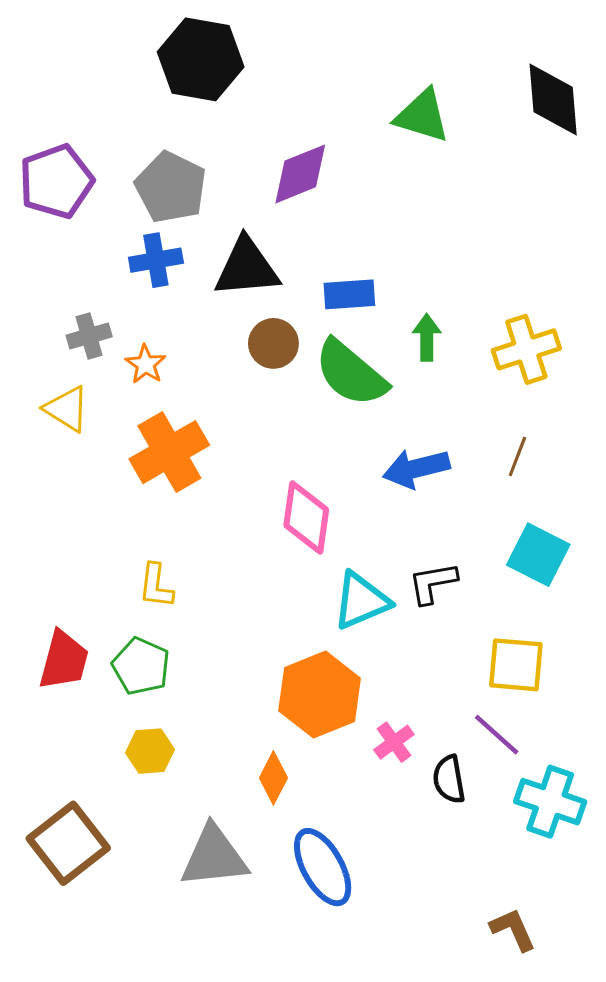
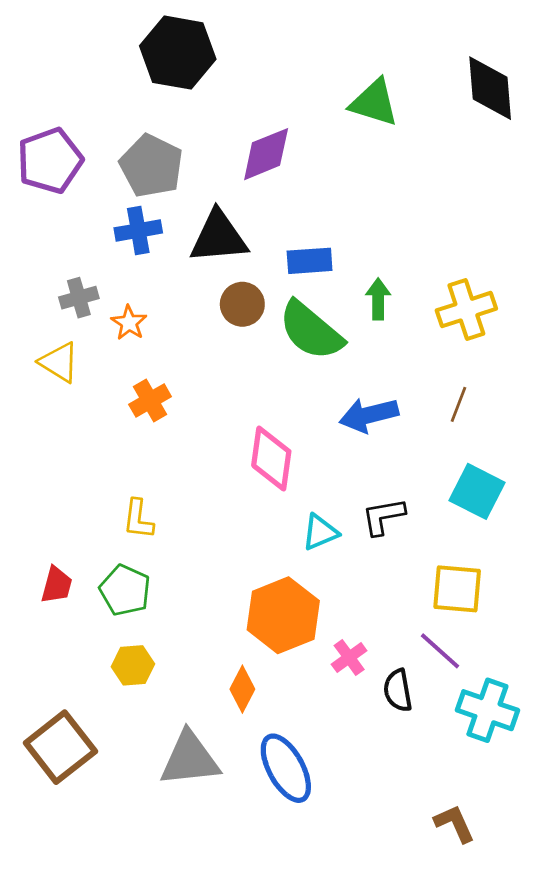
orange cross: (169, 452) -> (150, 400), size x0.6
cyan triangle: (361, 601) -> (320, 532), size x0.7
red trapezoid: (64, 660) -> (57, 585), size x0.7

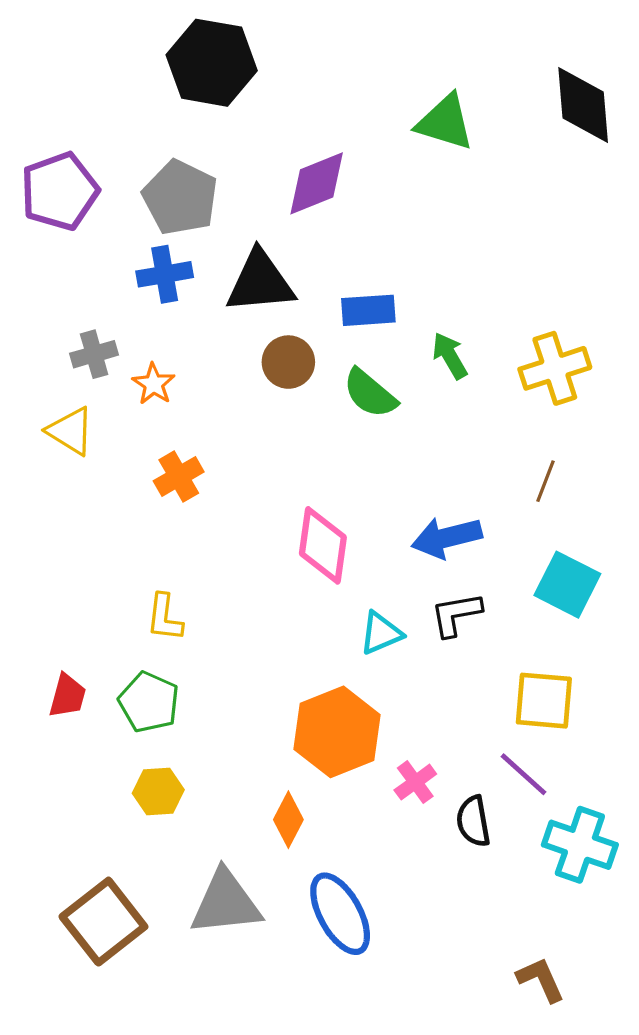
green arrow: (378, 299) -> (450, 356), turned -30
green semicircle: (311, 331) -> (370, 393), size x0.7
blue arrow: (369, 415) -> (447, 538), moved
brown square: (60, 747) -> (103, 922), moved

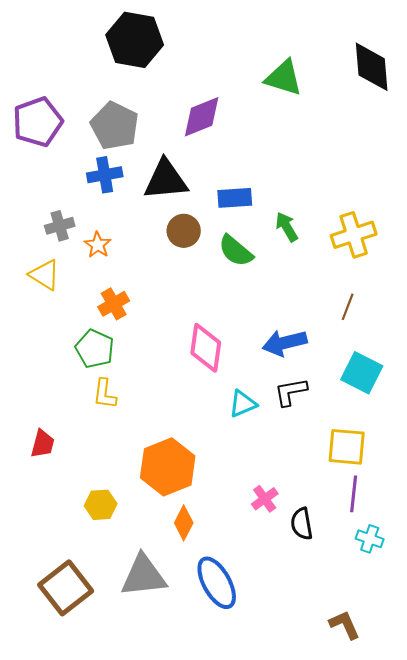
green pentagon: (149, 702) -> (95, 349), moved
orange hexagon: (337, 732) -> (168, 467), moved
purple line: (523, 774) -> (354, 494), moved, turned 54
cyan cross: (580, 845) -> (370, 539), size x0.6

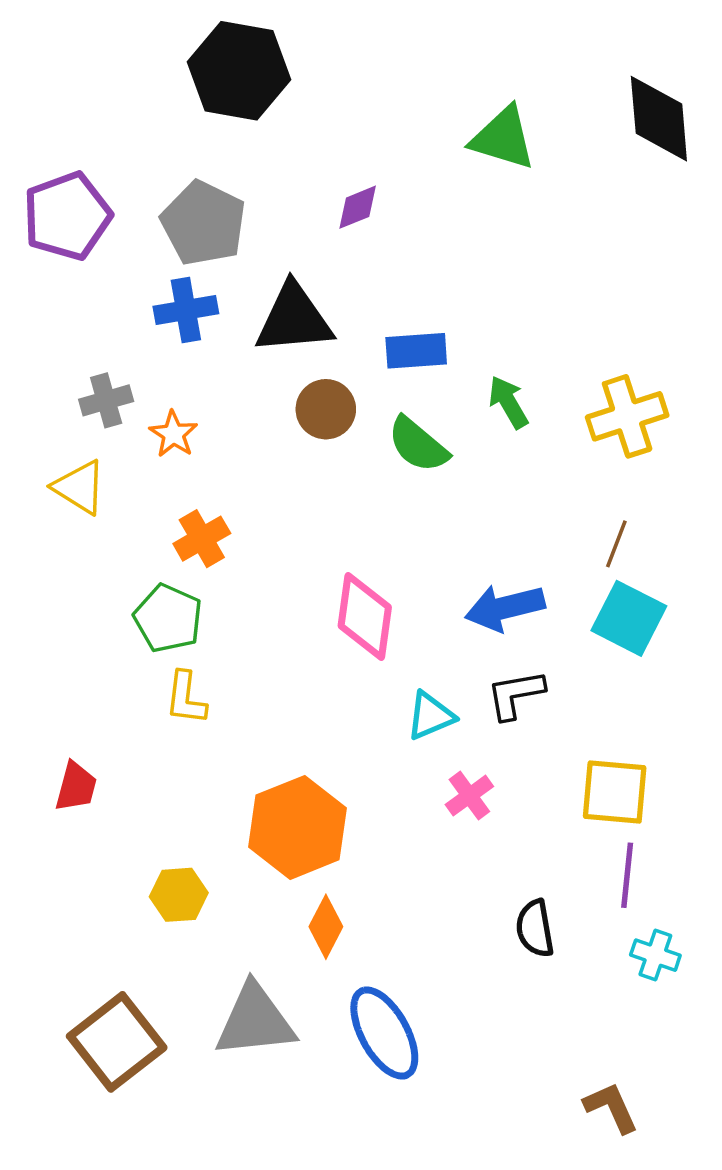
purple diamond: (202, 117) -> (358, 207), size x0.6
cyan square: (362, 373) -> (629, 618), moved
pink cross: (265, 499) -> (469, 796), moved

